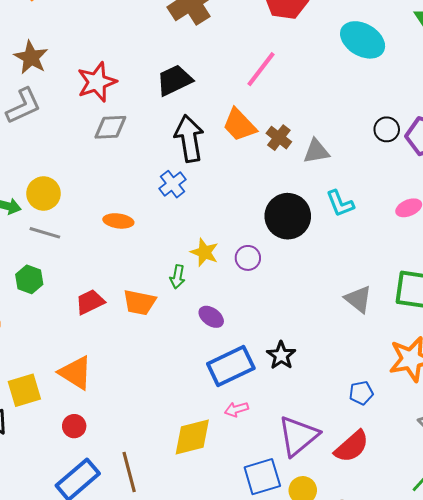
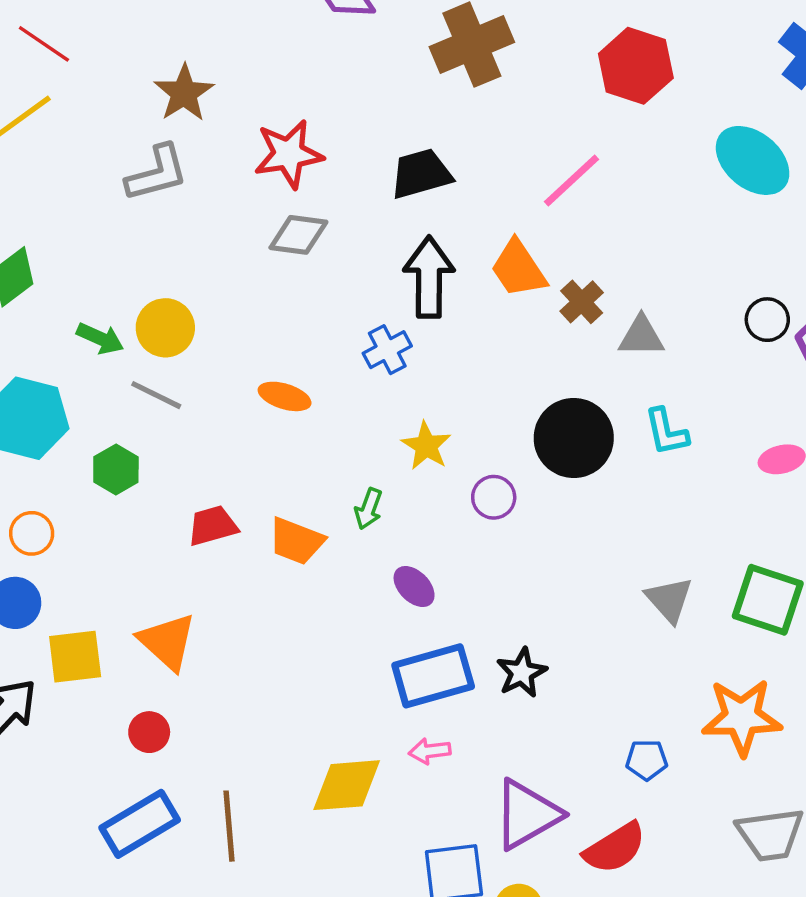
yellow star: (204, 252) -> (426, 446), moved

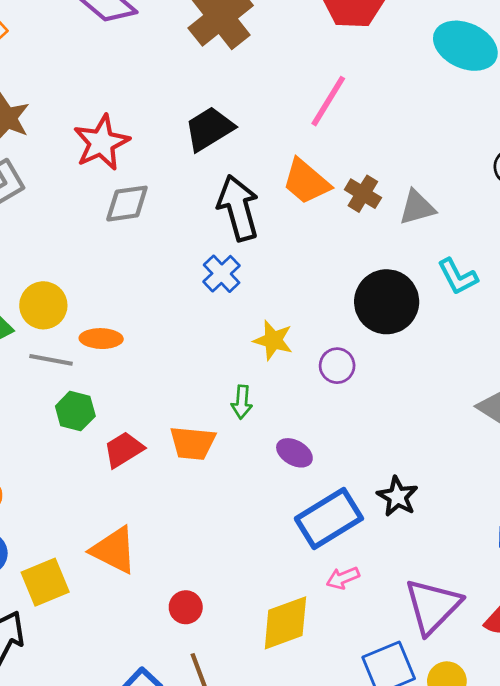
orange ellipse: (285, 396) -> (101, 339), moved
green hexagon: (116, 470) -> (75, 411), moved
red circle: (149, 732) -> (186, 607), moved

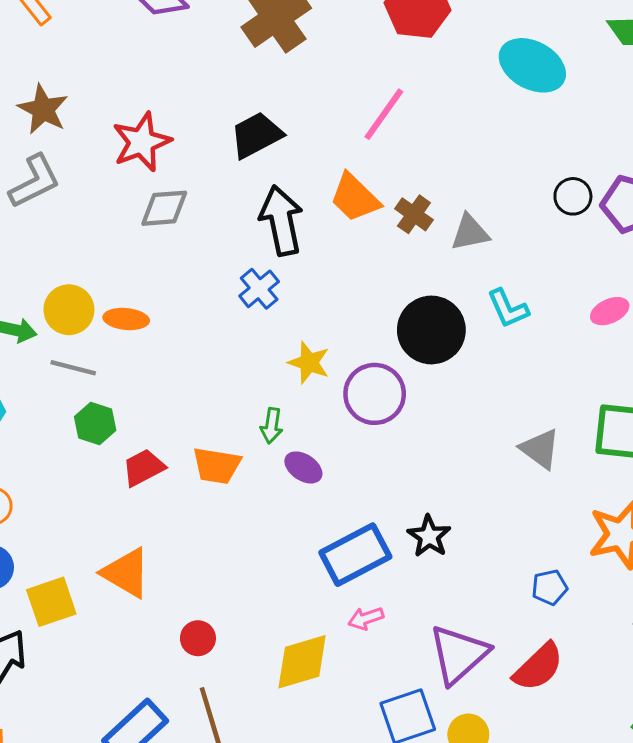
orange ellipse: (101, 339) -> (126, 319), moved
purple circle: (337, 366) -> (375, 394), size x1.6
purple ellipse: (294, 453) -> (303, 467), moved

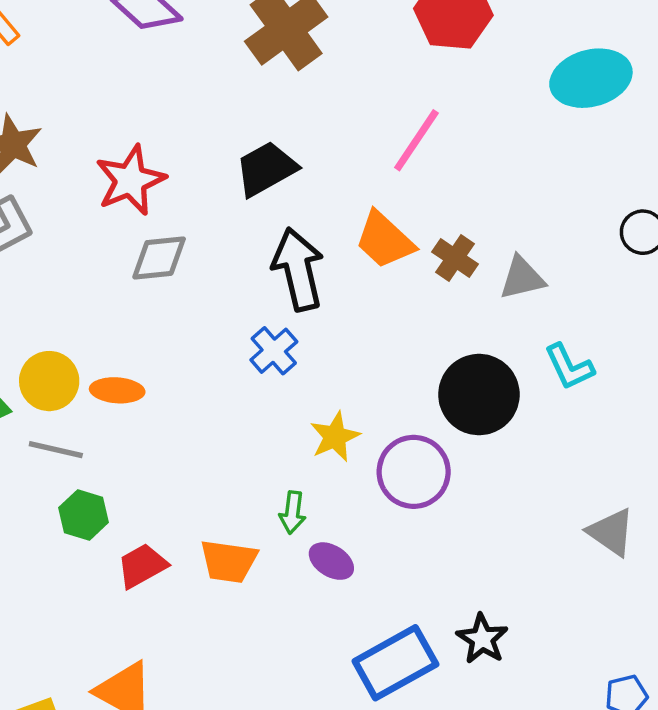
cyan ellipse: (532, 65) -> (591, 78), turned -42
yellow star: (309, 363) -> (335, 437), turned 30

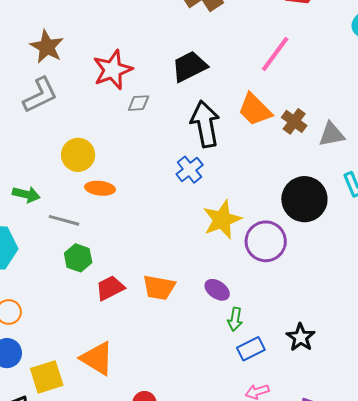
gray diamond: (159, 258) -> (139, 103), moved, size x0.7
yellow circle: (49, 381) -> (78, 155), moved
yellow star: (335, 437) -> (222, 220), size x1.4
green arrow: (292, 512) -> (235, 319), moved
blue rectangle: (395, 663) -> (251, 349), size x0.6

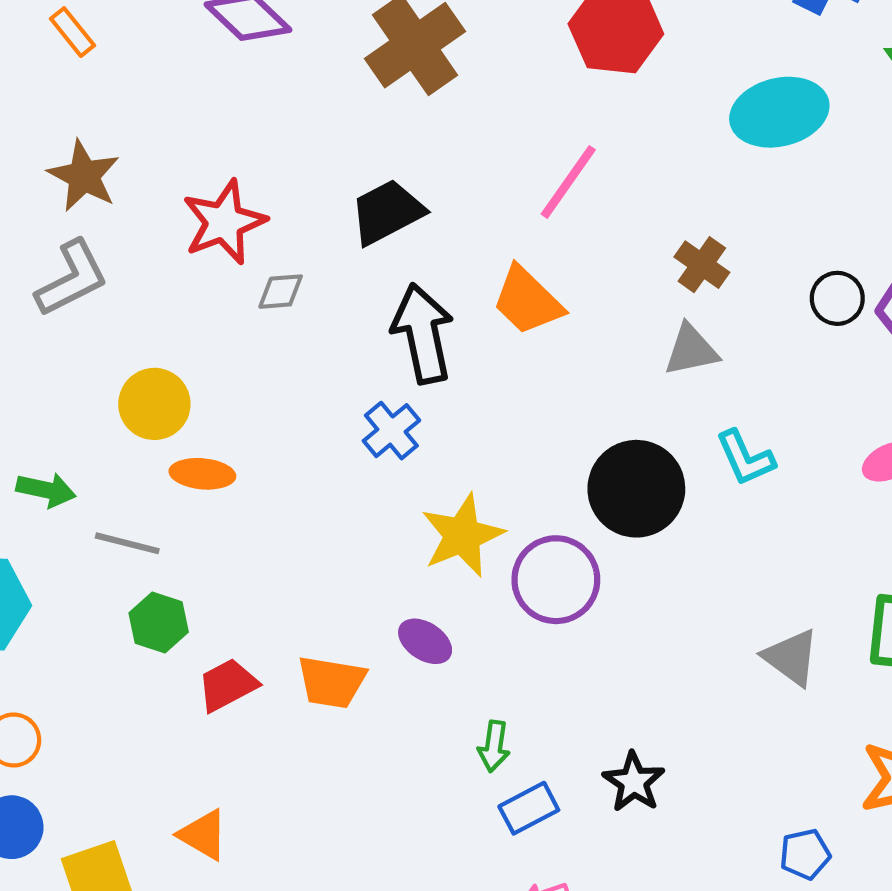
brown cross: (294, 121) -> (702, 265), moved
purple ellipse: (217, 290) -> (425, 641), moved
orange triangle: (97, 358) -> (203, 835), size x0.7

